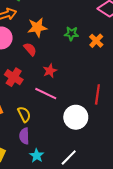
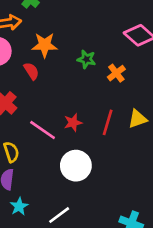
red star: (50, 71) -> (73, 123), moved
red line: (97, 94) -> (108, 122), moved

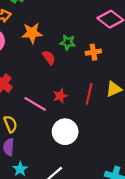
red semicircle: (31, 71) -> (49, 57), moved
orange cross: (116, 73) -> (93, 52), turned 32

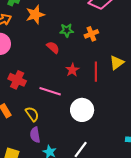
orange star: (32, 33) -> (35, 15), moved
red star: (60, 96) -> (72, 70), moved

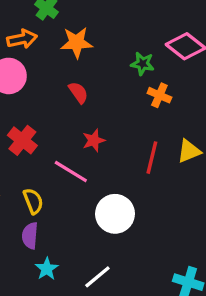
green star: (67, 30) -> (142, 64), moved
orange cross: (91, 34) -> (159, 95), turned 32
red semicircle: (53, 47) -> (78, 93), moved
red star: (72, 70) -> (94, 140), moved

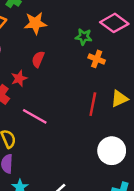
red semicircle: (78, 93) -> (38, 59), turned -119
red star: (94, 140) -> (19, 78), moved
white circle: (115, 214) -> (112, 151), moved

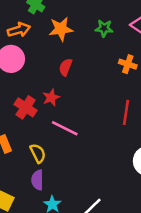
green star: (84, 37) -> (104, 28), moved
red star: (19, 78) -> (51, 98), moved

